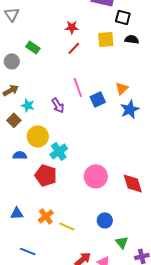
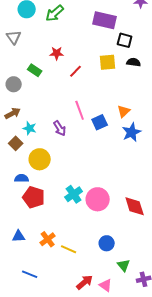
red star: (72, 27) -> (57, 53), moved
cyan cross: (59, 151) -> (74, 194), moved
red pentagon: (46, 175) -> (34, 197), moved

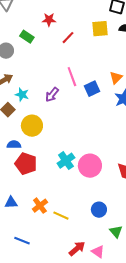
purple arrow: (60, 128) -> (52, 95), turned 70

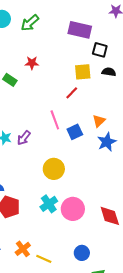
red line: (68, 38) -> (72, 93), moved
purple arrow: (52, 95) -> (24, 138), moved
yellow circle: (32, 126) -> (54, 169), moved

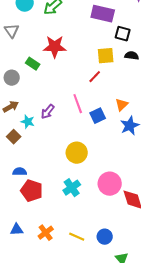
red star: (32, 63) -> (55, 47), size x1.6
purple arrow: (24, 138) -> (48, 112), moved
pink circle: (73, 209) -> (110, 184), moved
yellow line: (44, 259) -> (77, 237), moved

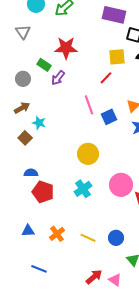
purple arrow: (48, 112) -> (58, 78), moved

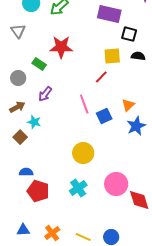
purple arrow: (58, 78) -> (45, 94), moved

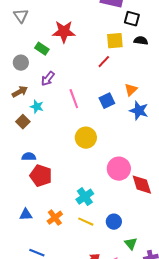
pink line: (84, 104) -> (74, 99), moved
blue star: (136, 126) -> (139, 111), turned -30
cyan cross: (78, 188) -> (85, 197), moved

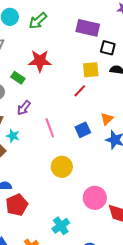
red pentagon: (41, 176) -> (17, 205), turned 30

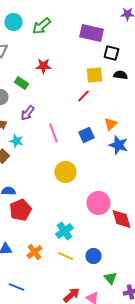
red star: (40, 61) -> (43, 66), size x0.7

